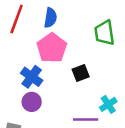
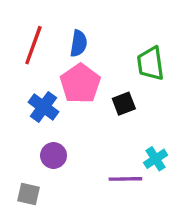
black square: (81, 73) -> (124, 104), moved
blue cross: (32, 77) -> (43, 107), moved

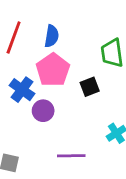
purple circle: (54, 155) -> (43, 111), moved
purple line: (125, 179) -> (71, 156), moved

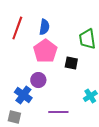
black square: (90, 87) -> (71, 63), turned 32
blue cross: (22, 90) -> (23, 95), moved

